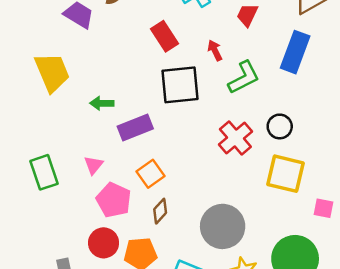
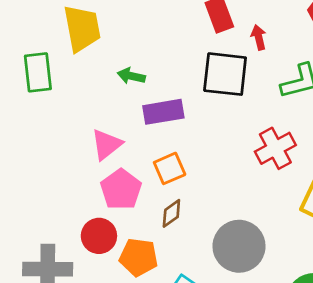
red arrow: (215, 50) -> (259, 37), moved
pink triangle: (94, 165) -> (107, 144), size x1.4
green rectangle: (44, 172) -> (38, 72), moved

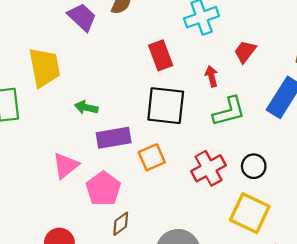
red arrow: (259, 37) -> (212, 76), moved
orange square: (170, 168) -> (152, 157), moved
pink pentagon: (121, 189) -> (103, 189), moved

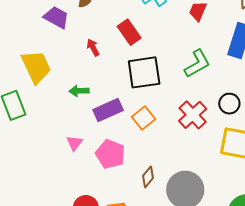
red arrow: (212, 76) -> (93, 47), moved
pink triangle: (66, 166) -> (74, 143), size x0.7
brown diamond: (121, 224) -> (148, 177), moved

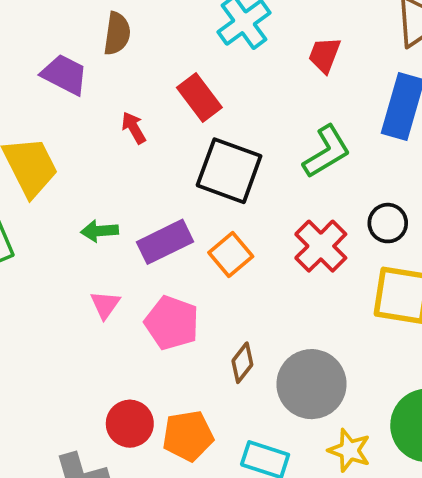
black square: (144, 72) -> (229, 171), turned 30
green arrow: (79, 91) -> (100, 231), moved

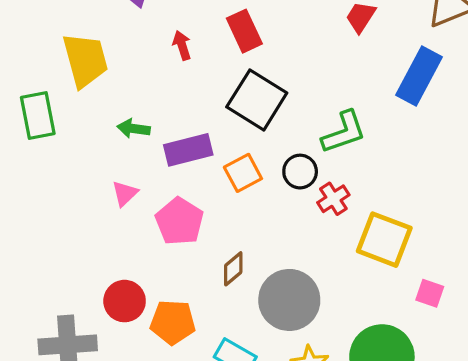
green L-shape: (327, 152) -> (344, 132), moved
black circle: (388, 223) -> (300, 172), moved
red cross: (321, 246) -> (333, 199), moved, size x0.7

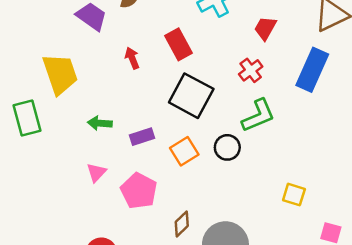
purple rectangle: (188, 150) -> (142, 137), size x0.7
red cross: (333, 199) -> (251, 70), moved
yellow square: (384, 240) -> (294, 195), size x0.6

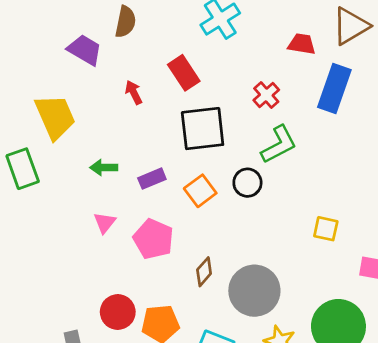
red trapezoid: (265, 28) -> (302, 44), moved, turned 75
black square: (191, 96) -> (203, 129), turned -30

